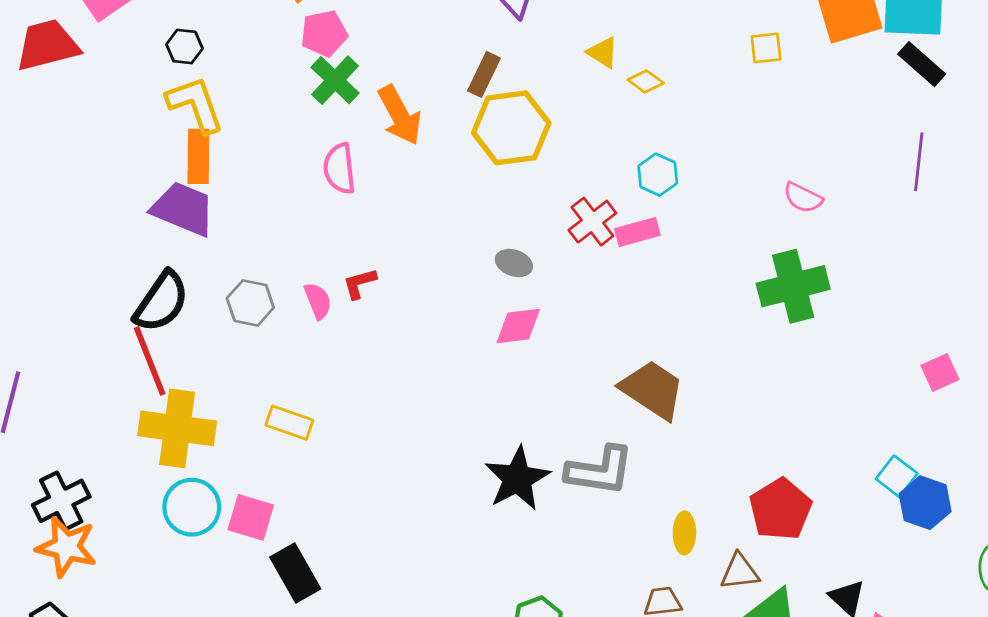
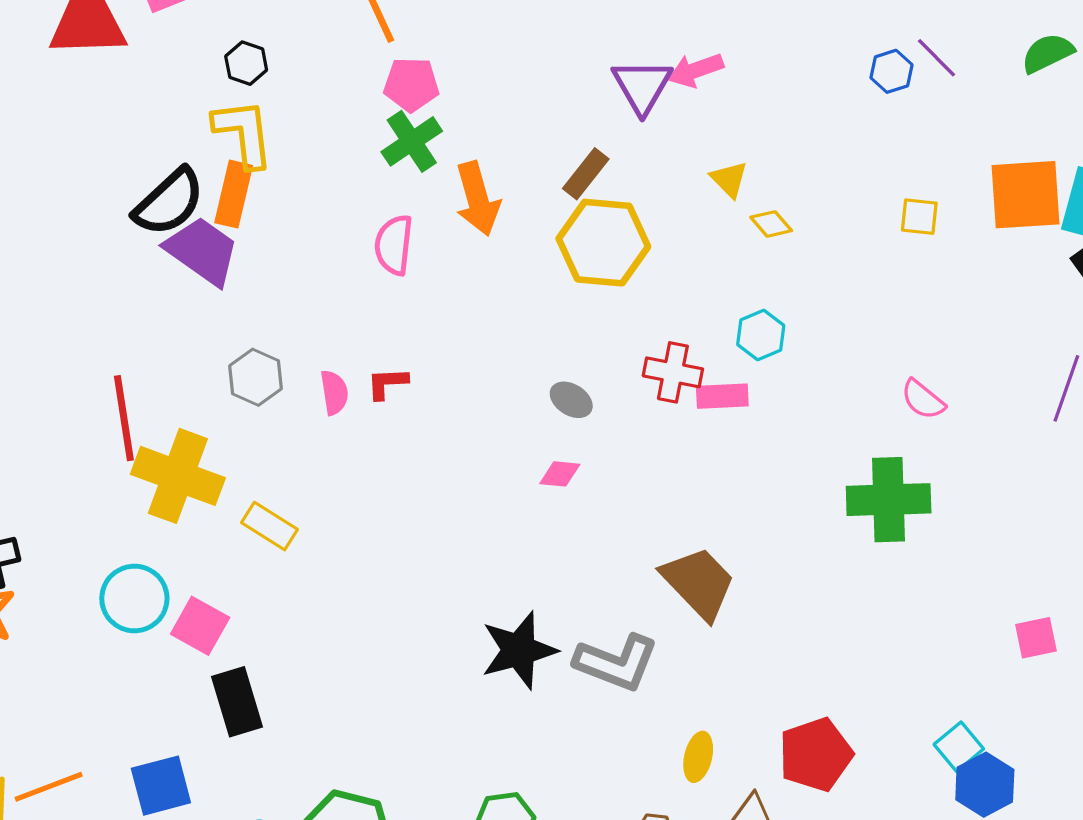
red cross: (592, 222) -> (673, 372), turned 36
black semicircle: (161, 302) -> (169, 202), moved
pink diamond: (518, 326) -> (560, 474), size x0.7
yellow cross: (177, 428) -> (178, 476), moved

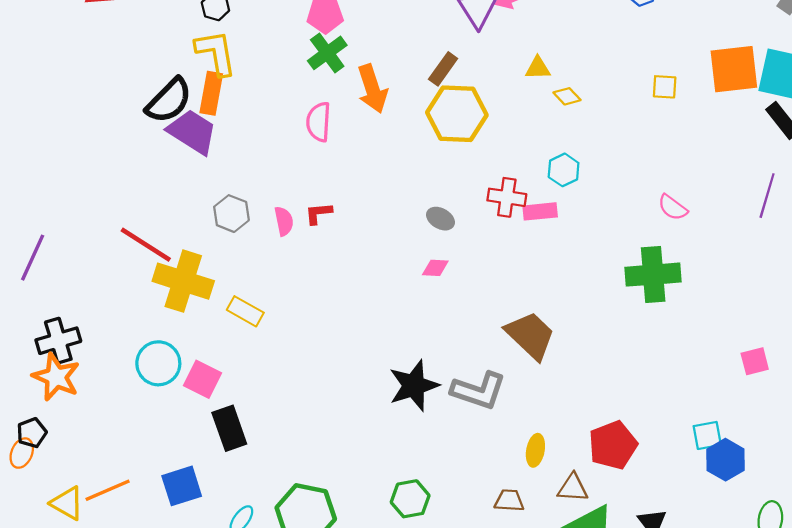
yellow triangle: (729, 179) -> (538, 68), turned -44
red line: (124, 418) -> (146, 245), turned -46
cyan square: (959, 747) -> (707, 435), turned 32

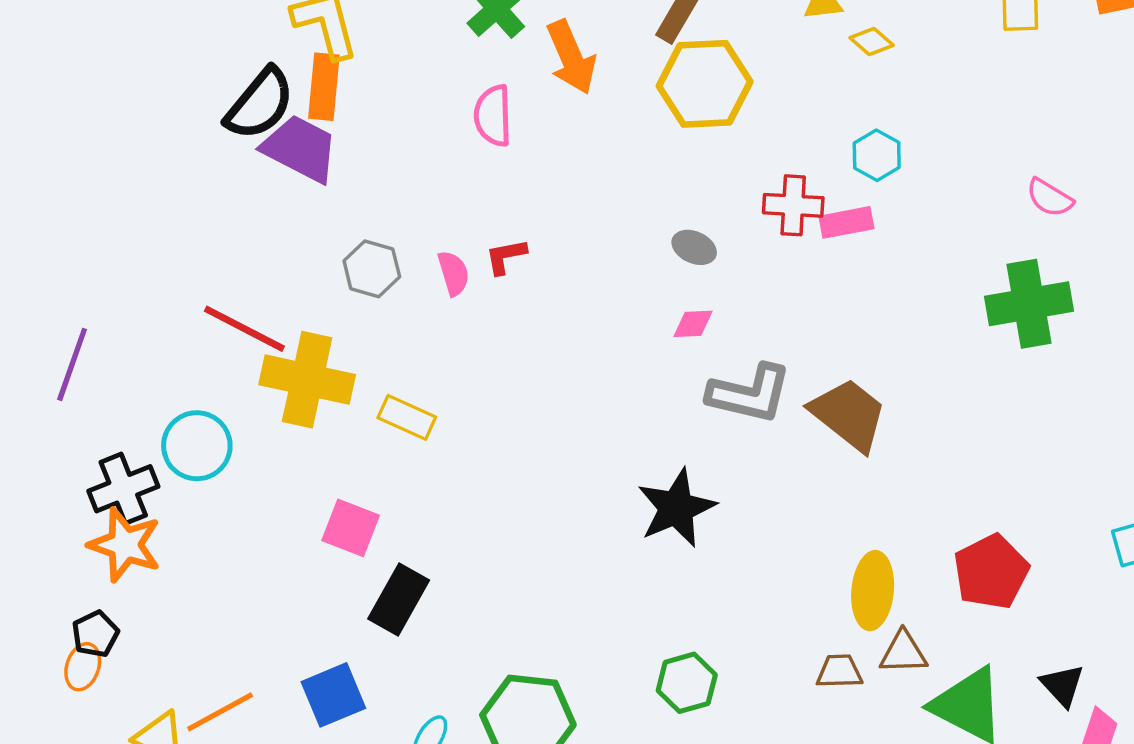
cyan circle: (158, 363) -> (197, 446), moved
gray L-shape: (478, 391) -> (749, 394), moved
black rectangle: (229, 428) -> (399, 600), turned 54
yellow ellipse: (535, 450) -> (873, 591), size x1.5
brown triangle: (573, 488) -> (903, 653), moved

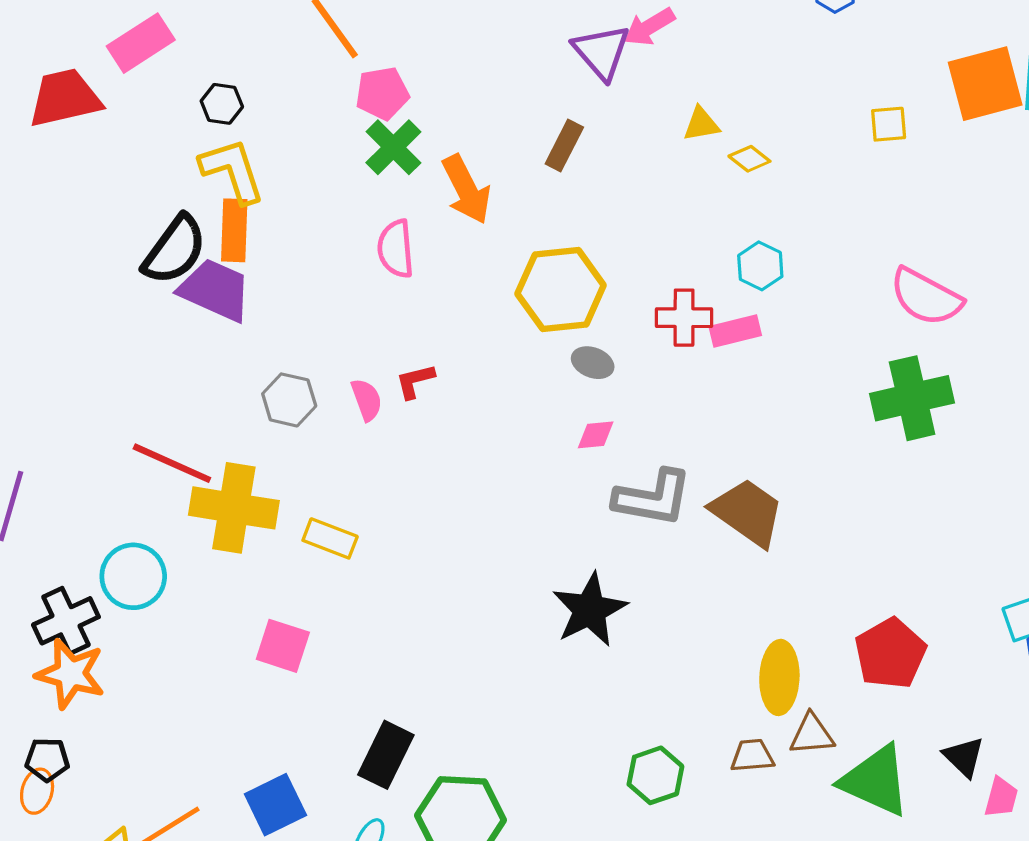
yellow hexagon: (705, 84) -> (561, 289), moved
pink semicircle: (1050, 198) -> (926, 297), size x1.6
black rectangle: (399, 600) -> (386, 755), moved
black pentagon: (95, 634) -> (47, 760), turned 30
green hexagon: (687, 683) -> (655, 775), moved

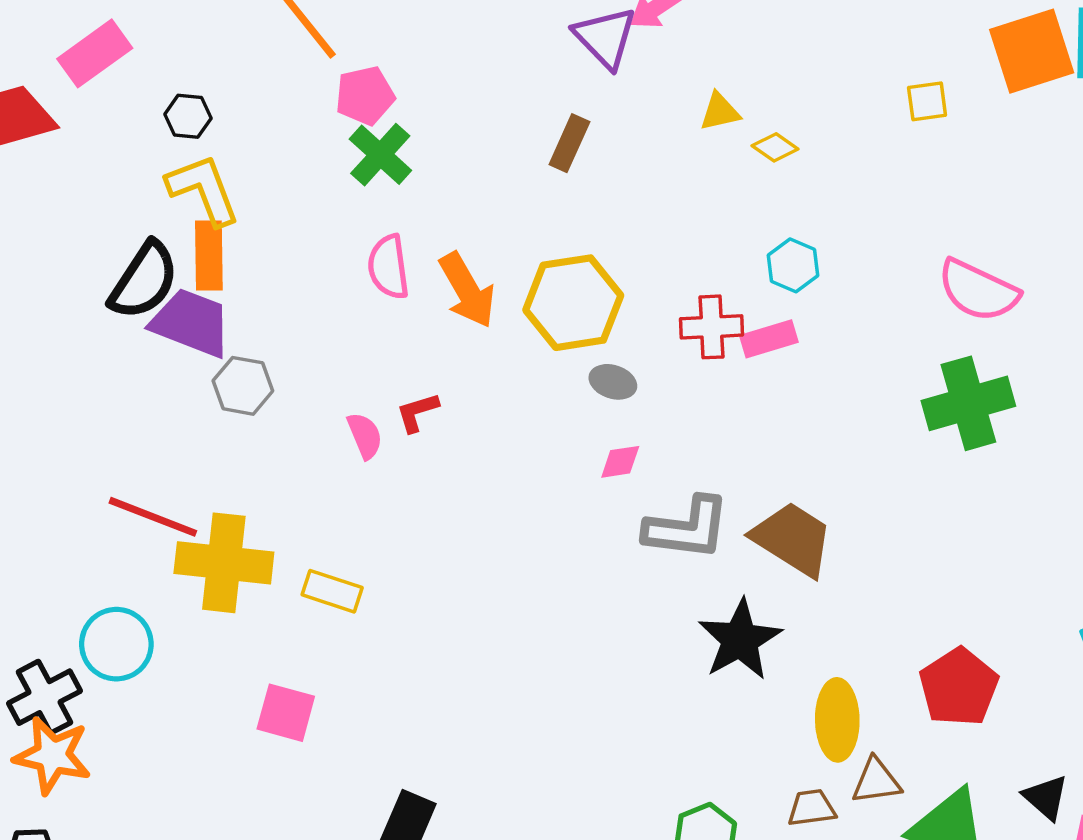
orange arrow: (466, 189) -> (467, 290), moved
gray hexagon: (289, 400) -> (243, 386), moved
black star: (590, 610) -> (740, 640), moved

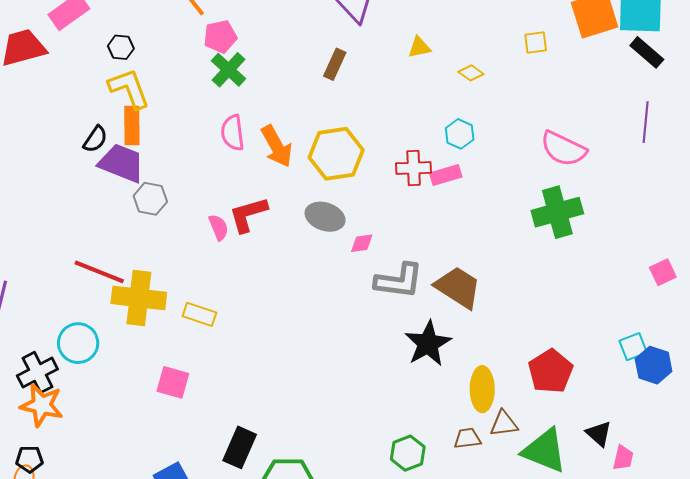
yellow diamond: (775, 147) -> (471, 73), moved
black semicircle: (144, 281) -> (95, 139), size x0.6
gray ellipse: (613, 382) -> (325, 217), moved, size x1.5
red L-shape: (417, 412) -> (248, 214), size x1.6

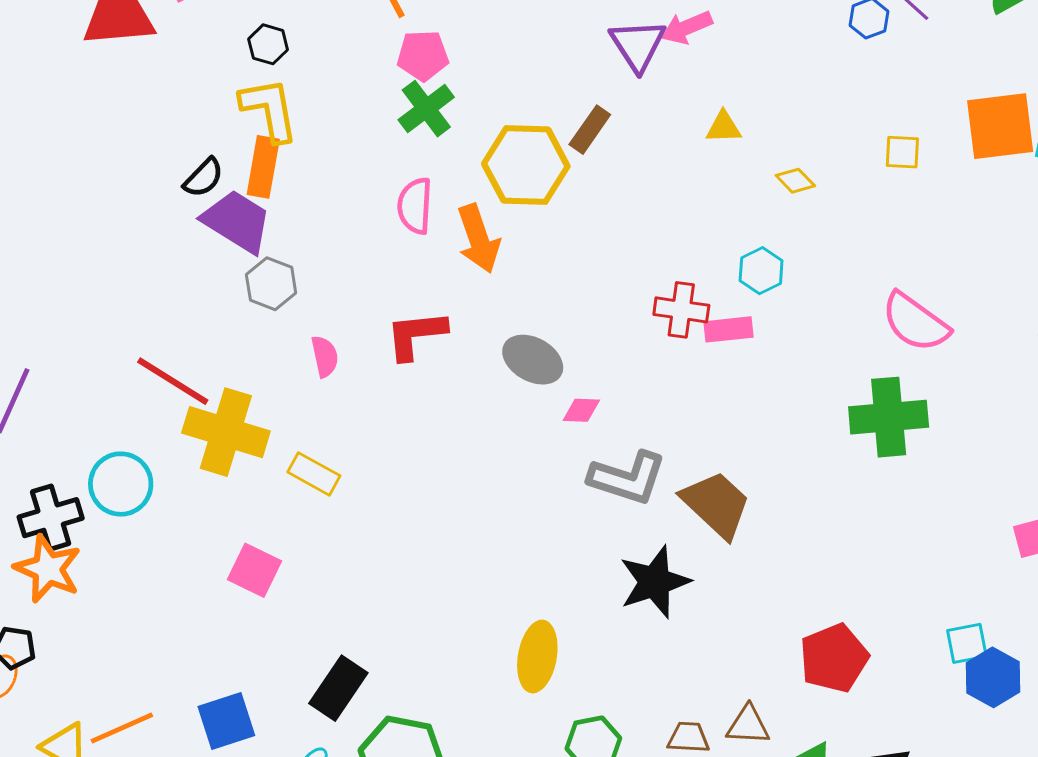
yellow hexagon: (336, 154) -> (526, 165), moved
pink semicircle: (219, 227) -> (325, 356), moved
yellow ellipse: (482, 389) -> (537, 657), moved

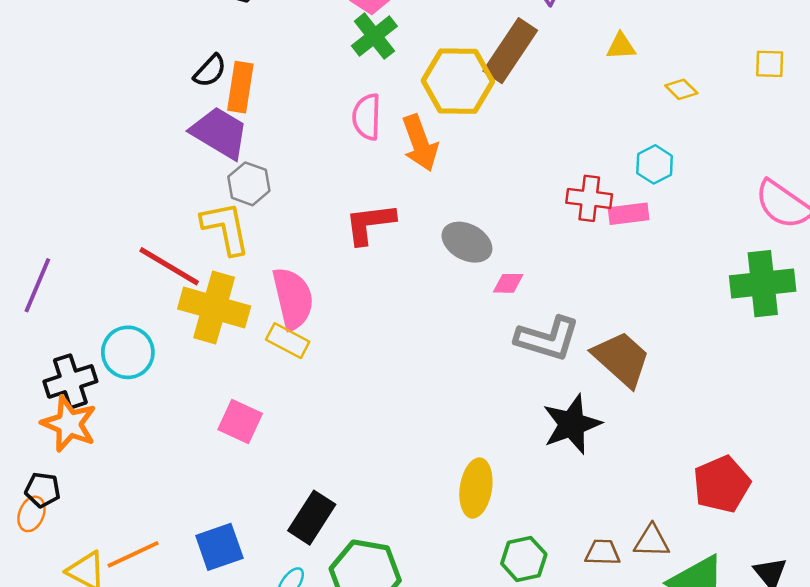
yellow L-shape: (269, 110) -> (226, 228), moved
brown rectangle: (590, 130) -> (510, 51), size x1.6
black semicircle: (204, 178) -> (210, 71), moved
pink semicircle: (325, 356) -> (293, 298), moved, size x1.8

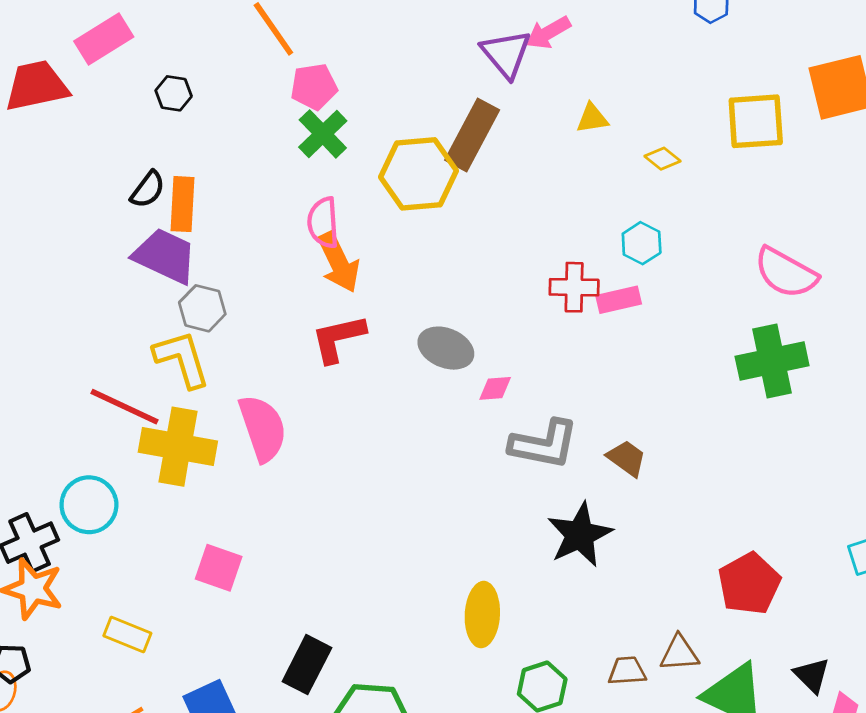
yellow square: (770, 64) -> (756, 121), size x1.8
orange arrow: (420, 143) -> (339, 262), moved
yellow rectangle: (288, 341) -> (127, 635), moved
brown trapezoid: (621, 359) -> (627, 458), size x0.6

